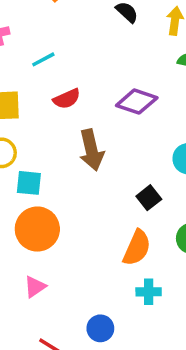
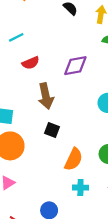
purple diamond: (137, 102) -> (75, 66), turned -30
black square: (149, 198) -> (52, 130), moved, turned -32

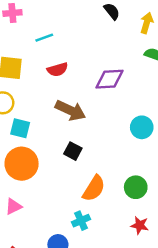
brown arrow: (46, 96) -> (70, 110), turned -60
cyan cross: (80, 188) -> (81, 221), moved, turned -32

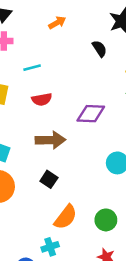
brown arrow: (70, 110) -> (50, 140), turned -32

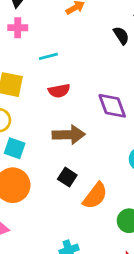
purple diamond: (91, 114) -> (112, 106), turned 68
orange semicircle: (66, 217) -> (95, 196), moved

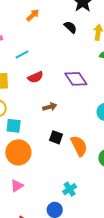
brown arrow: (69, 135) -> (50, 107), size x0.6
orange semicircle: (95, 196) -> (79, 146), turned -50

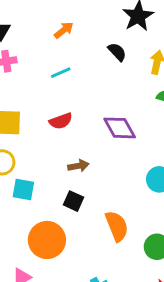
cyan line: (22, 54) -> (61, 73), moved
black square: (56, 137) -> (74, 201), moved
orange circle: (18, 152) -> (47, 240), moved

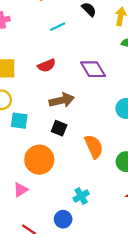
cyan line: (61, 73) -> (58, 27), moved
brown arrow: (78, 166) -> (62, 100), size x1.5

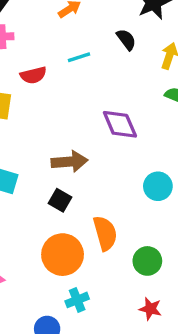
red semicircle: (47, 65) -> (33, 75), moved
orange circle: (39, 160) -> (63, 255), moved

